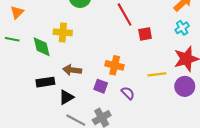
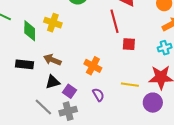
purple square: (101, 86) -> (70, 91), moved
black triangle: (66, 97) -> (53, 82), moved

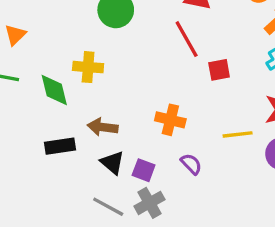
black triangle: (53, 82) -> (112, 163), turned -49

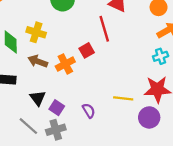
red square: (219, 70) -> (87, 50), moved, turned -32
orange cross: (170, 120) -> (65, 64), moved, turned 36
brown arrow: (103, 127) -> (38, 61), moved

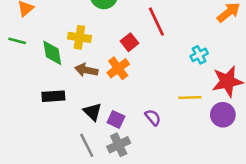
red square: (87, 50) -> (129, 42), moved
cyan cross: (161, 56) -> (199, 55), moved
gray line: (28, 126) -> (87, 145), turned 30

